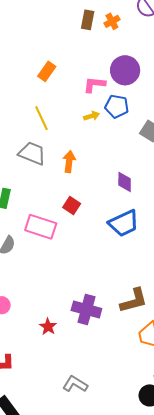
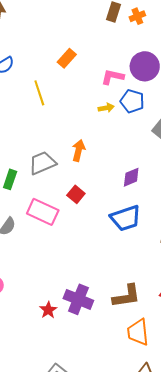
yellow line: (42, 118) -> (39, 93), moved
gray trapezoid: (32, 153) -> (42, 163), moved, turned -52
purple diamond: (125, 182) -> (131, 177), turned 60
red star: (48, 327) -> (48, 310), moved

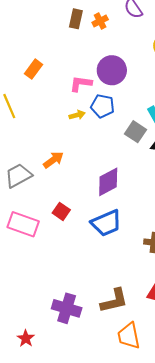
orange arrow: (79, 150) -> (53, 160), turned 45
purple diamond: (131, 177) -> (108, 182), size x1.4
red square: (76, 194) -> (61, 211), moved
red star: (48, 310) -> (26, 338), moved

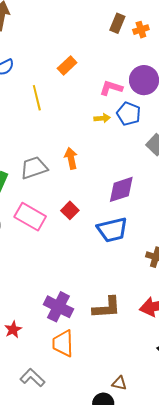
orange arrow: (53, 160) -> (71, 158), turned -75
orange trapezoid: (129, 336) -> (63, 343), moved

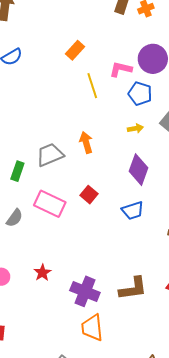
yellow line: (37, 98) -> (92, 86), moved
yellow arrow: (102, 118) -> (135, 128), moved
purple diamond: (121, 189) -> (139, 170), turned -48
blue trapezoid: (112, 230) -> (133, 210), size x0.7
red star: (13, 330) -> (42, 273), moved

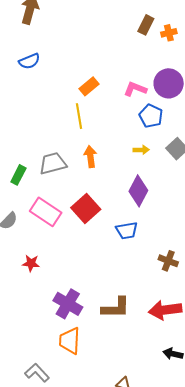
orange rectangle: (75, 50) -> (89, 86), moved
yellow line: (92, 86) -> (79, 116), moved
red square: (89, 195) -> (86, 208), size x1.6
red star: (42, 273) -> (31, 263), moved, turned 30

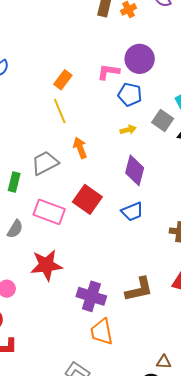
red star: (31, 263) -> (46, 265), size x1.8

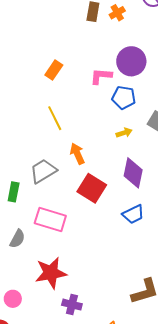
orange rectangle: (63, 80) -> (54, 70), moved
red square: (87, 199) -> (92, 188), moved
purple cross: (91, 296) -> (72, 305), moved, size x0.7

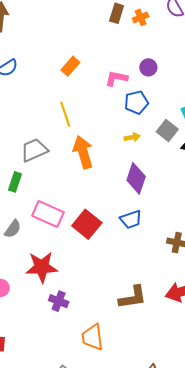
purple circle: (131, 61) -> (148, 67), size x0.6
blue pentagon: (124, 98) -> (136, 102), turned -30
orange arrow: (77, 154) -> (83, 152), size x1.5
gray trapezoid: (43, 171) -> (34, 150), moved
red square: (92, 188) -> (87, 224), moved

